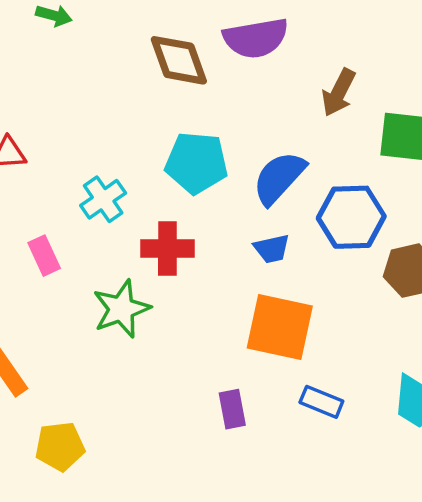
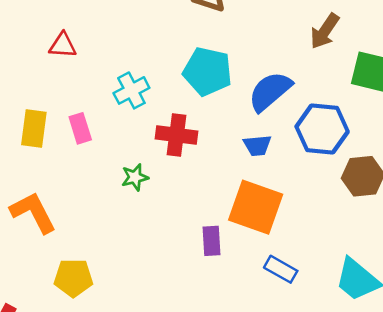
green star: (121, 309) -> (135, 177), size x0.6
purple rectangle: (232, 409) -> (211, 241), moved

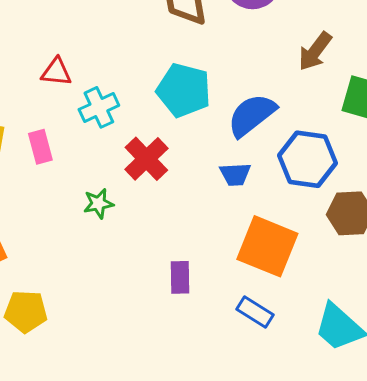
red triangle: (63, 45) -> (56, 72), moved
red cross: (176, 135) -> (146, 159), turned 36
orange square: (256, 207) -> (267, 246), moved

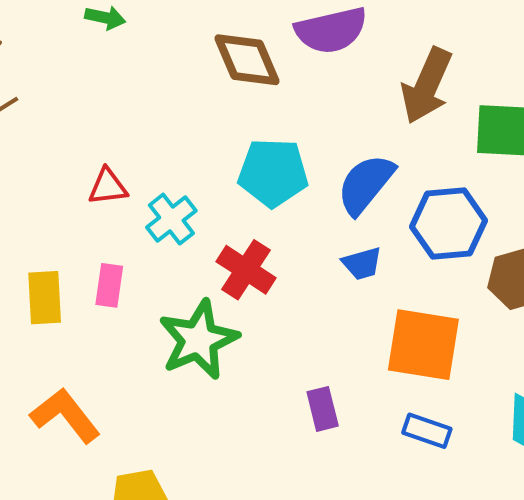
brown arrow: (315, 51) -> (427, 86), size x1.4
pink rectangle: (40, 147) -> (109, 285), turned 36
green star: (98, 203) -> (199, 340), size x2.0

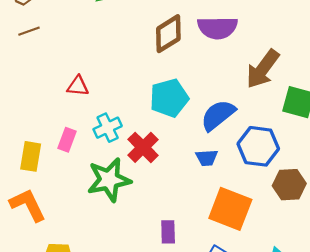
brown diamond: (247, 60) -> (168, 34), turned 69
cyan pentagon: (273, 173) -> (169, 98), turned -30
cyan cross: (171, 219) -> (108, 128), moved
yellow rectangle: (45, 298) -> (31, 156), moved

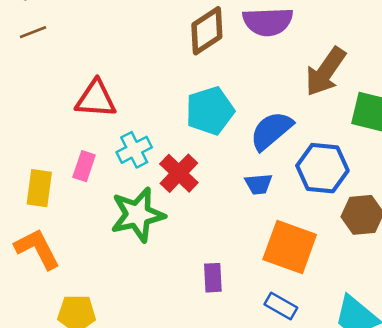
red triangle: (78, 86) -> (96, 99), size x1.5

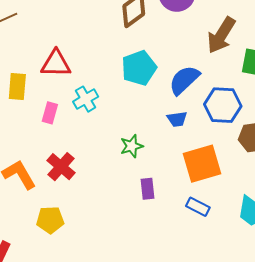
red cross: (179, 173) -> (61, 167), moved
yellow rectangle: (39, 188) -> (17, 86), moved
green star: (138, 215) -> (132, 146), moved, size x0.6
orange square: (290, 247) -> (202, 164), turned -33

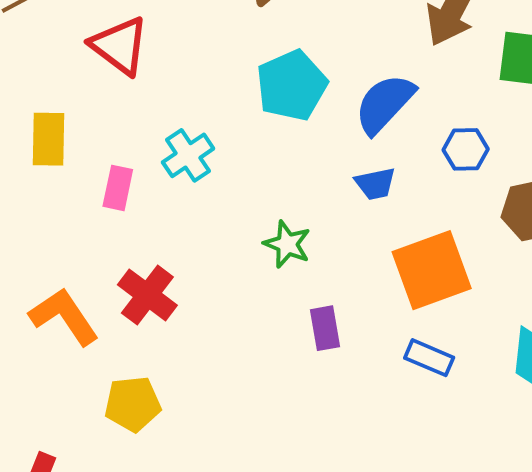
red triangle: (56, 64) -> (120, 46), moved, turned 40
blue hexagon: (223, 105) -> (466, 149), size x0.6
green star: (132, 146) -> (287, 244), turned -30

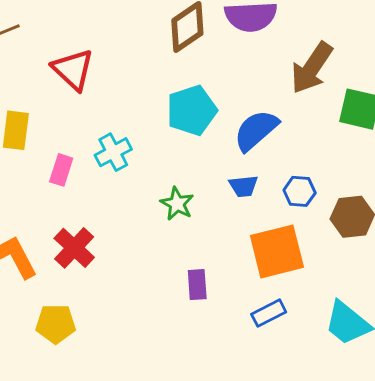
blue hexagon: (466, 149) -> (300, 191), moved
green star: (287, 244) -> (177, 204), moved
blue rectangle: (429, 358) -> (269, 313), turned -56

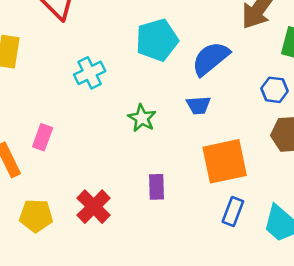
pink rectangle: (61, 170) -> (43, 137), moved
blue hexagon: (300, 191) -> (275, 90), moved
red cross: (74, 248) -> (94, 207), moved
blue rectangle: (269, 313) -> (233, 212), moved, turned -44

